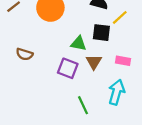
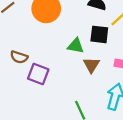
purple square: (68, 68) -> (38, 74), moved

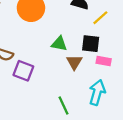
black square: (99, 34) -> (91, 44), moved

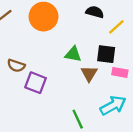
cyan arrow: (97, 92) -> (113, 105), turned 45

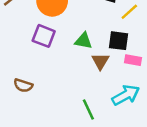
brown semicircle: (16, 66) -> (23, 85), moved
purple square: (36, 83) -> (44, 36), moved

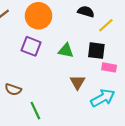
brown triangle: (100, 61) -> (77, 82), moved
green line: (88, 110) -> (35, 111), moved

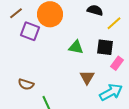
purple square: (31, 46) -> (30, 31), moved
pink rectangle: (109, 67) -> (117, 63), turned -64

